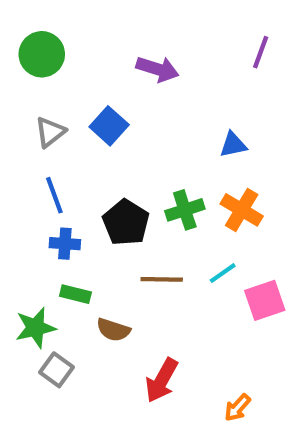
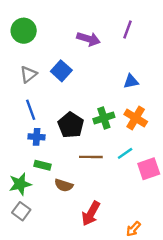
purple line: (261, 52) -> (127, 30), moved
gray square: (57, 370) -> (21, 211), moved

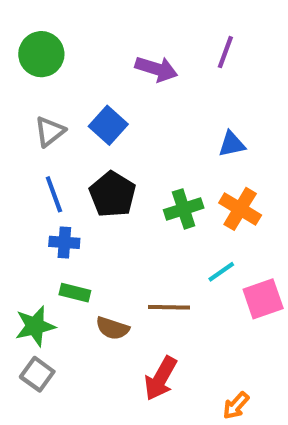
black pentagon: (71, 125) -> (112, 194), moved
brown line: (91, 157) -> (169, 307), moved

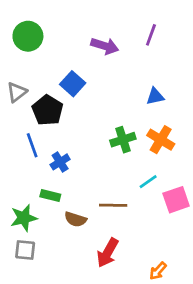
gray triangle: (50, 132) -> (17, 92), moved
blue line: (54, 194) -> (32, 145), moved
black pentagon: (112, 194) -> (47, 110), moved
blue cross: (64, 242) -> (60, 162), moved, turned -36
gray square: (37, 374) -> (25, 250), turned -30

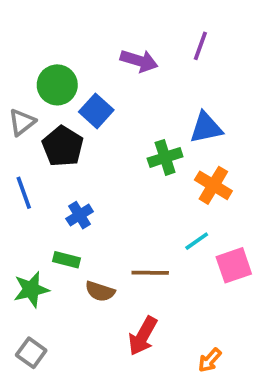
green circle: (28, 36) -> (57, 85), moved
blue triangle: (155, 96) -> (206, 128), size x1.4
green cross: (123, 140) -> (165, 157), moved
blue line: (32, 145) -> (24, 193), moved
gray square: (25, 250) -> (31, 353), moved, turned 30

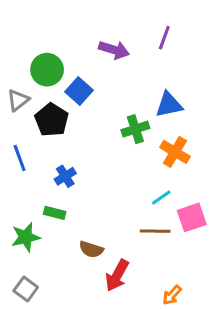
brown line: (150, 273) -> (155, 231), moved
brown semicircle: (100, 291) -> (91, 249), moved

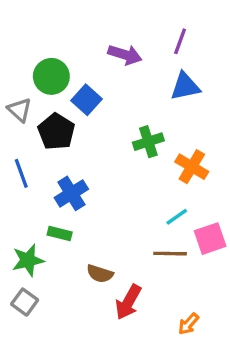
gray triangle: (18, 100) -> (20, 110), turned -40
blue triangle: (169, 105) -> (185, 86), moved
blue cross: (65, 176) -> (71, 193), size x1.4
gray square: (26, 289) -> (25, 302), moved

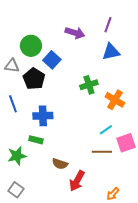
gray triangle: (20, 110) -> (12, 66), turned -35
blue cross: (71, 193) -> (43, 116), turned 30
gray square: (25, 302) -> (16, 190), moved

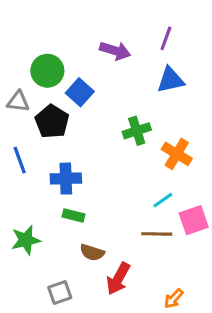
green rectangle: (36, 140) -> (74, 215), moved
gray square: (16, 190) -> (60, 292), moved, turned 35

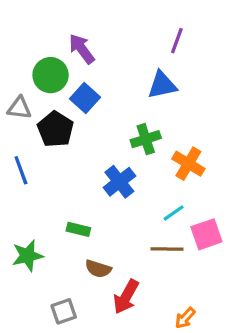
purple arrow: (115, 51) -> (82, 49), moved, turned -144
blue triangle: (171, 80) -> (162, 85), moved
blue cross: (66, 179) -> (119, 182), moved, turned -36

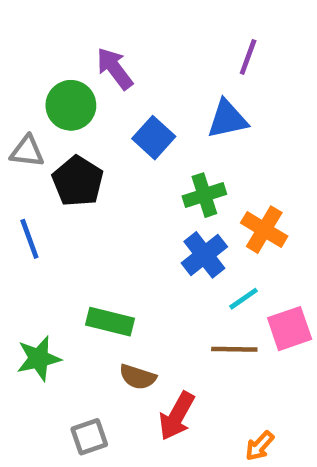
blue square: (85, 98) -> (154, 138), moved
blue cross: (119, 182) -> (204, 255), moved
green rectangle: (78, 229) -> (110, 322), size x1.4

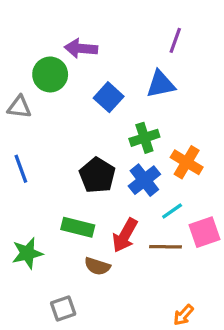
purple arrow: (115, 68) -> (81, 48), turned -48
black pentagon: (78, 181) -> (97, 175), moved
red arrow: (177, 416) -> (125, 235), moved

